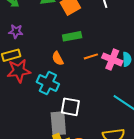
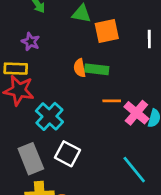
orange semicircle: (58, 58) -> (80, 68), moved
gray rectangle: (58, 123) -> (31, 159), moved, turned -35

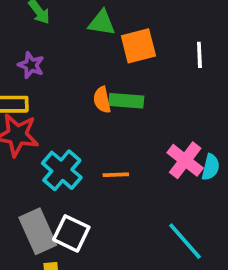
orange line: (112, 101) -> (116, 175), moved
white square: (68, 154) -> (71, 233), moved

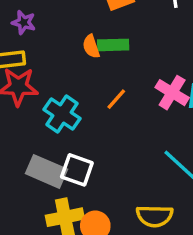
orange line: (116, 175) -> (116, 99), moved, turned -40
gray rectangle: (38, 231) -> (47, 171), turned -36

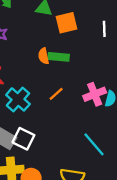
pink cross: (172, 93) -> (95, 94), turned 30

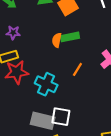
orange semicircle: (43, 56) -> (57, 40), turned 40

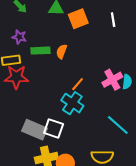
green rectangle: (70, 37) -> (40, 51), moved
cyan cross: (46, 84) -> (72, 103), moved

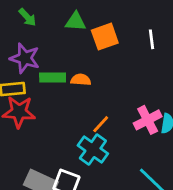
purple star: (19, 37) -> (25, 58), size x1.5
orange semicircle: (62, 52) -> (81, 80), turned 72

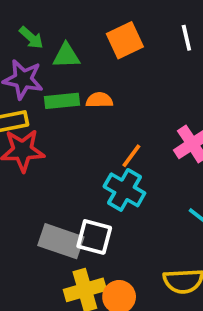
green arrow: (27, 17) -> (31, 38), moved
green triangle: (75, 21) -> (66, 56), moved

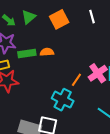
green triangle: (66, 56) -> (29, 17), moved, turned -35
orange line: (131, 156) -> (76, 80), moved

